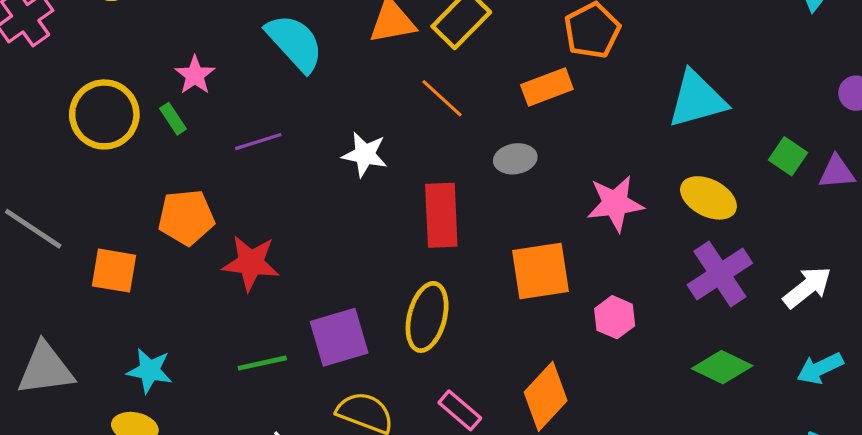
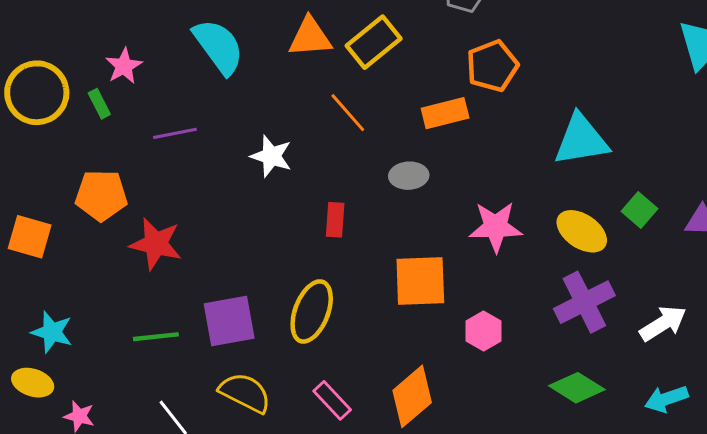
green square: (788, 156) -> (639, 210), moved
red rectangle: (441, 215) -> (335, 220), size x0.6

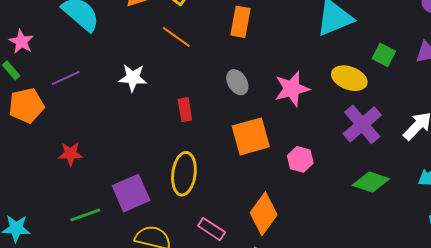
orange rectangle: (445, 113) -> (241, 22), turned -52
gray ellipse: (409, 176) -> (237, 82), moved, turned 75
orange pentagon: (101, 195) -> (26, 105), moved
red star: (156, 244) -> (70, 154), size x0.7

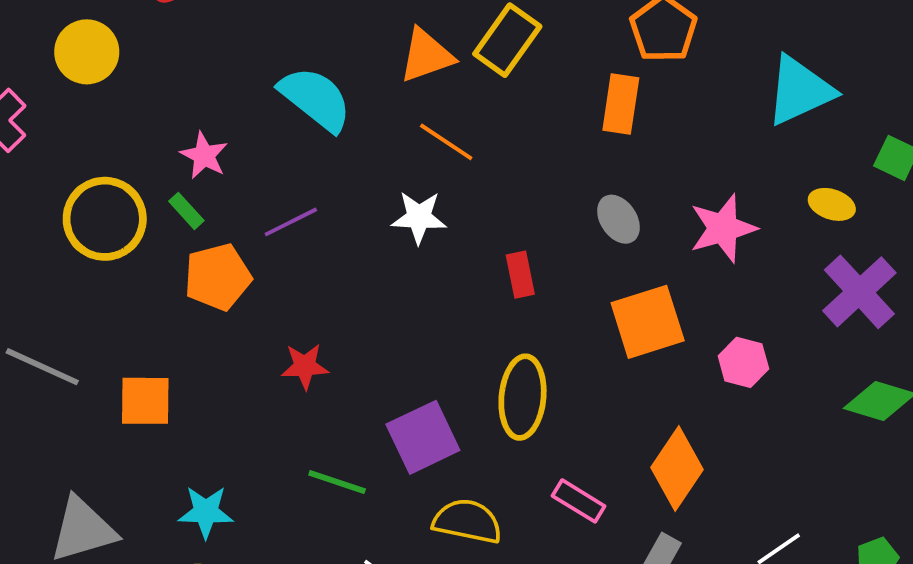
orange line: (176, 37) -> (446, 142), moved
yellow ellipse: (349, 78) -> (832, 204), size x0.7
green line: (85, 215) -> (337, 482), turned 40

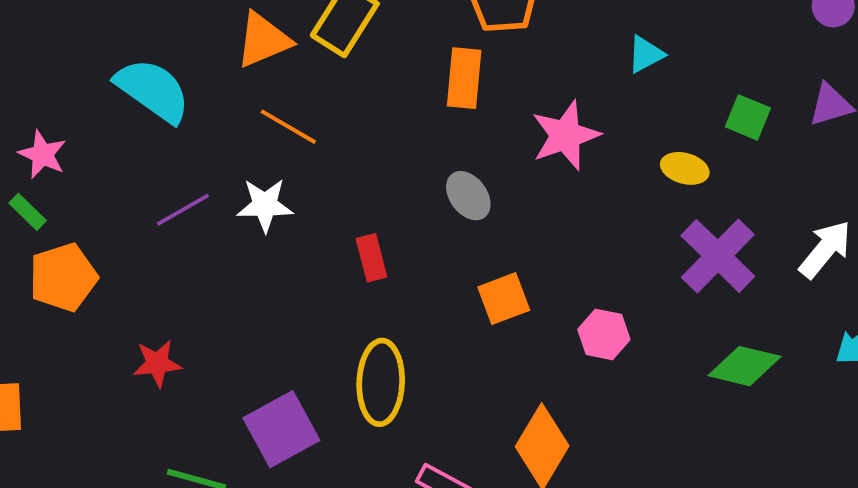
cyan triangle: (800, 91) -> (646, 54), size x0.5
purple line: (291, 222) -> (183, 210), moved
pink star: (723, 228) -> (565, 135), moved
orange square: (648, 322) -> (504, 299), size x0.7

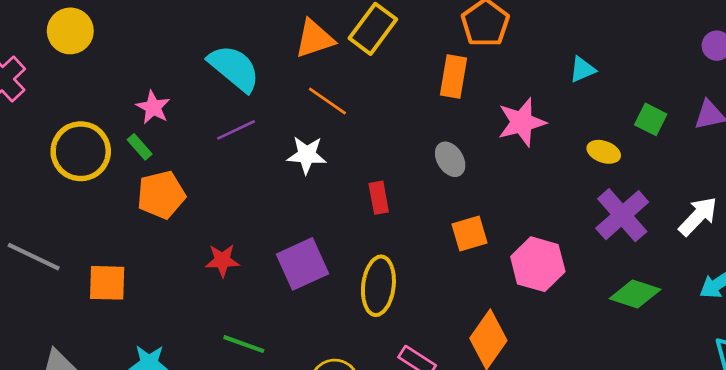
purple line: (183, 210) -> (236, 130), moved
pink hexagon: (604, 334) -> (538, 264), size x1.5
purple square: (281, 429) -> (302, 264), moved

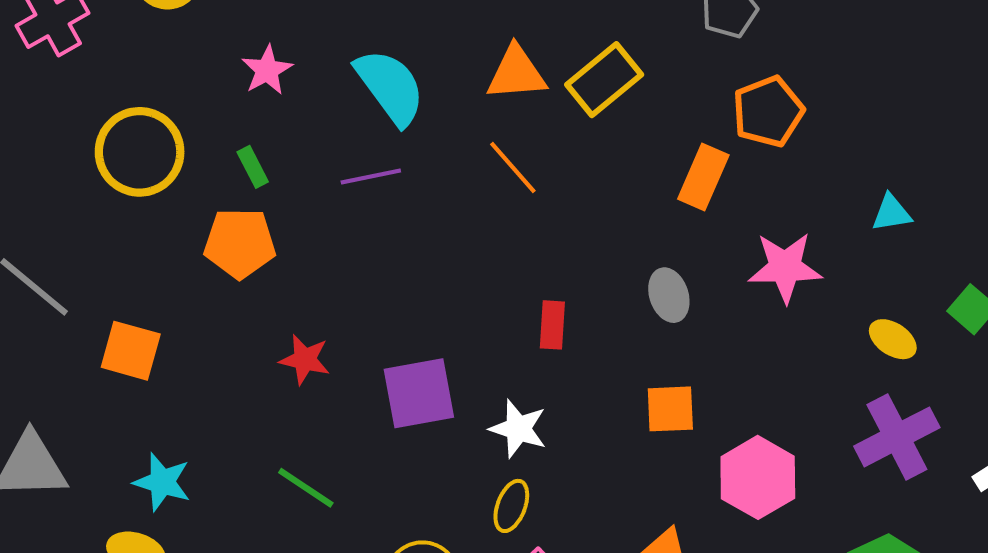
pink star: (153, 107) -> (267, 70), moved
green rectangle: (140, 147) -> (253, 167), moved
white star: (307, 155) -> (518, 429), moved
yellow ellipse: (378, 286) -> (511, 506), moved, size x0.6

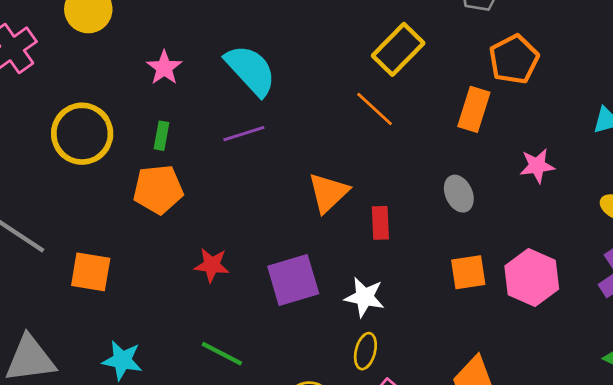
orange triangle: (516, 73) -> (328, 193), moved, turned -33
green rectangle: (253, 167) -> (161, 136), turned 44
orange line: (513, 167) -> (375, 109), moved
pink star: (785, 267) -> (537, 166), size x0.7
pink hexagon: (758, 477) -> (532, 278), moved

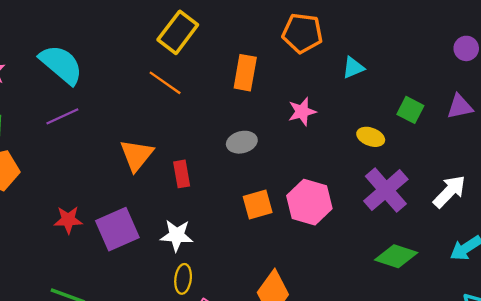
orange pentagon: (514, 59) -> (302, 33), moved, turned -30
gray ellipse: (459, 194) -> (242, 142), turned -72
red star: (212, 265) -> (68, 220), moved

